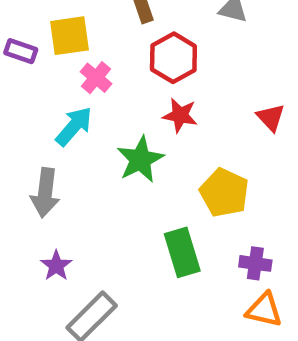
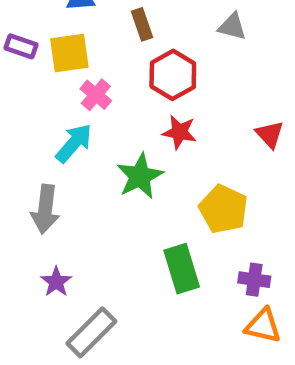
purple rectangle: (21, 51) -> (21, 46), moved

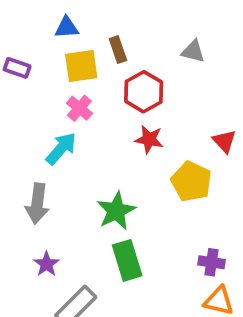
yellow square: (69, 53) -> (81, 66), moved
green star: (140, 176) -> (116, 211), moved
yellow pentagon: (223, 209) -> (191, 182), moved
green rectangle: (182, 269) -> (127, 260), moved

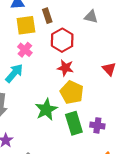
yellow pentagon: (191, 182) -> (72, 92), moved
green rectangle: (127, 260) -> (74, 123), moved
purple cross: (211, 262) -> (97, 125), moved

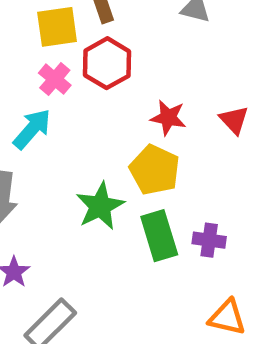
red hexagon: (62, 40) -> (107, 63), moved
red star: (65, 68) -> (168, 118), moved

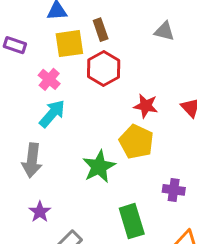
pink cross: (55, 79) -> (49, 79), moved
green rectangle: (159, 236) -> (132, 221), moved

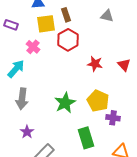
cyan arrow: (52, 114) -> (16, 69), moved
yellow pentagon: (136, 142) -> (98, 101), moved

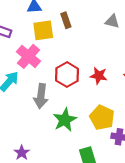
red hexagon: (68, 40) -> (67, 75), moved
pink cross: (33, 47) -> (29, 56), size x1.5
gray arrow: (22, 99) -> (41, 96), moved

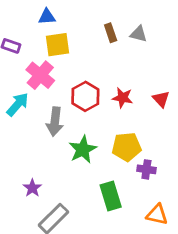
brown rectangle: (66, 20) -> (111, 33), moved
yellow pentagon: (102, 118) -> (127, 147), turned -30

